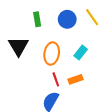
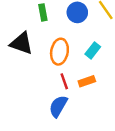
black triangle: (18, 46) -> (21, 43), turned -40

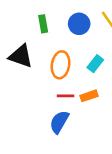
red line: (64, 81) -> (65, 96), turned -70

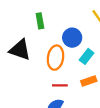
blue circle: (79, 24) -> (72, 38), moved
orange rectangle: (89, 96) -> (89, 81), moved

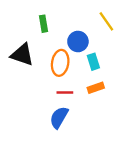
cyan rectangle: (87, 56) -> (93, 62), turned -56

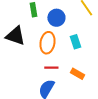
blue circle: (78, 42) -> (56, 18), moved
orange rectangle: (96, 88) -> (77, 74), moved, turned 48

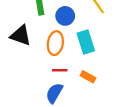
cyan rectangle: (75, 42) -> (86, 42), size x1.5

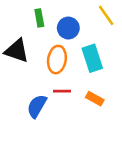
blue semicircle: (54, 93) -> (37, 106), moved

